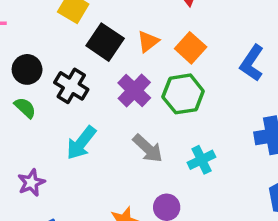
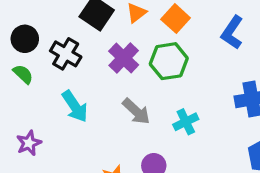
cyan arrow: (81, 143) -> (75, 106), turned -72

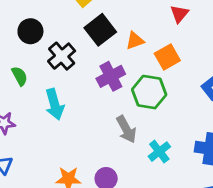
green semicircle: (23, 74) -> (20, 76), moved
gray arrow: (136, 111) -> (126, 129), moved
cyan cross: (186, 122) -> (159, 152), moved, turned -30

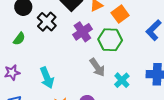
green semicircle: (20, 76) -> (19, 39), turned 72
cyan arrow: (55, 104) -> (47, 78), moved

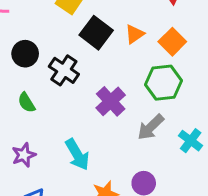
purple cross: (82, 32) -> (111, 101), moved
green semicircle: (19, 39) -> (27, 103), turned 120
gray arrow: (97, 67) -> (151, 127), turned 90

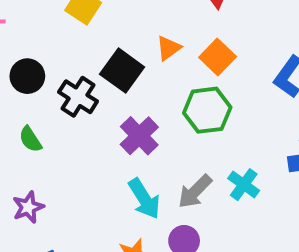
black square: (96, 33) -> (122, 71), moved
gray arrow: (151, 127) -> (195, 191), moved
cyan arrow: (77, 155) -> (144, 199), moved

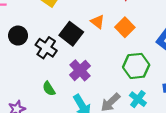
orange triangle: (169, 48) -> (98, 22), turned -48
green hexagon: (207, 110) -> (136, 66), moved
green semicircle: (30, 139) -> (49, 89), moved

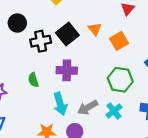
black cross: (46, 48) -> (41, 41), turned 30
purple cross: (80, 70) -> (67, 70), turned 30

